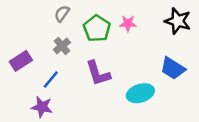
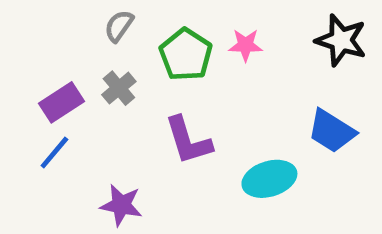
purple rectangle: (21, 61) -> (62, 102), moved
blue line: (51, 80) -> (54, 153), moved
purple star: (42, 107) -> (121, 205), moved

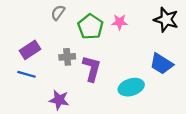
gray cross: (119, 88) -> (67, 57), moved, turned 35
purple L-shape: (188, 141) -> (92, 68), turned -148
blue line: (54, 153) -> (26, 74), turned 66

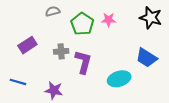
gray semicircle: (58, 13) -> (53, 11), turned 40
blue line: (26, 74) -> (18, 82), moved

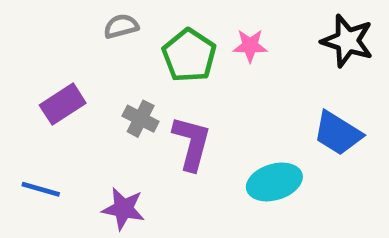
gray cross: (61, 51) -> (141, 119), turned 32

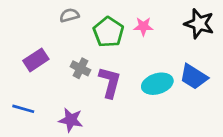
cyan ellipse: (274, 182) -> (157, 84), moved

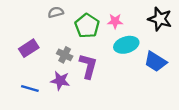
cyan ellipse: (157, 84) -> (126, 45), moved
blue line: (23, 109) -> (30, 88), moved
purple star: (71, 120) -> (60, 81), moved

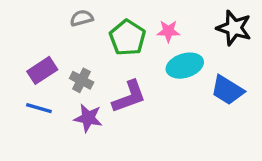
gray cross: (65, 55) -> (82, 80), moved
purple L-shape: (88, 66) -> (129, 97), turned 55
blue line: (30, 88) -> (39, 108), moved

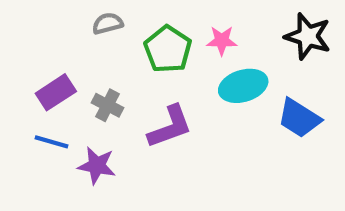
purple star: (88, 118) -> (97, 166), moved

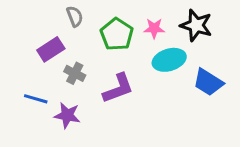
gray semicircle: (108, 23) -> (75, 16), turned 84
black star: (308, 36) -> (196, 25), moved
purple rectangle: (56, 92) -> (51, 49), moved

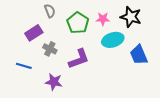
blue trapezoid: (208, 82) -> (139, 55), turned 35
purple star: (67, 115) -> (54, 82), moved

